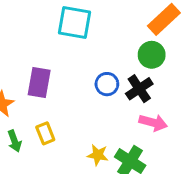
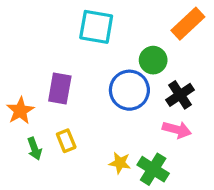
green circle: (152, 55) -> (153, 60), moved
blue circle: (107, 84) -> (129, 90), size x1.6
black cross: (139, 89) -> (180, 95), moved

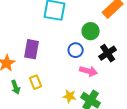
blue circle: (129, 90) -> (76, 50), size x0.6
pink arrow: (177, 130) -> (89, 71), moved

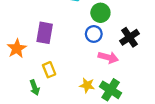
green circle: (91, 31) -> (100, 13), moved
green arrow: (16, 87) -> (35, 88), moved

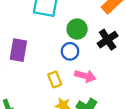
black cross: (129, 37) -> (108, 40), moved
yellow rectangle: (49, 70) -> (55, 80), moved

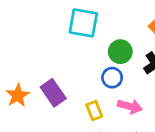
purple rectangle: (18, 50) -> (53, 93), moved, turned -45

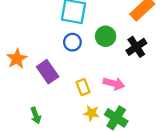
blue circle: (112, 78) -> (72, 42), moved
orange star: (18, 95) -> (17, 59), moved

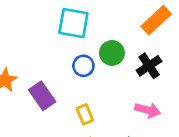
blue circle: (72, 42) -> (83, 66), moved
pink arrow: (114, 84) -> (148, 110), moved

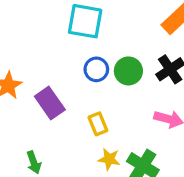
green circle: (112, 53) -> (128, 71), moved

